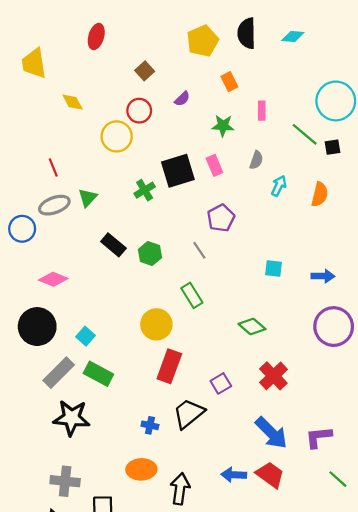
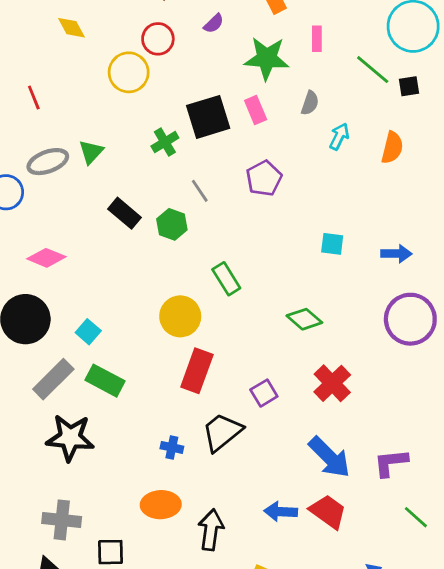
green star: (223, 126) -> (267, 58), size x1.5
red line: (53, 168) -> (34, 97), moved
gray line: (199, 250) -> (200, 191), moved

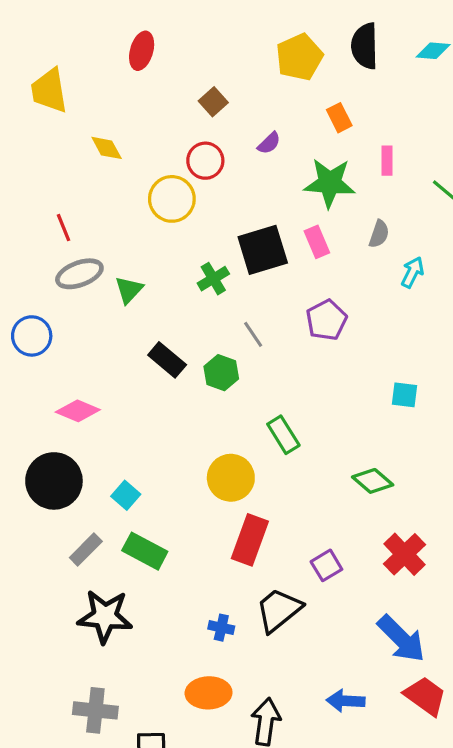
gray ellipse: (48, 162) -> (79, 274), moved
gray rectangle: (53, 379) -> (86, 549), size x0.7
red trapezoid: (328, 512) -> (425, 696), moved

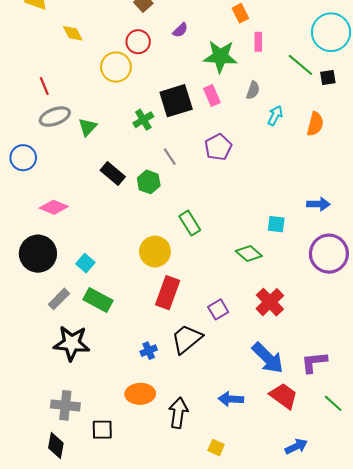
orange rectangle: (339, 118) -> (240, 13), moved
cyan square: (405, 395) -> (276, 224), moved
blue cross: (221, 628) -> (149, 351), turned -35

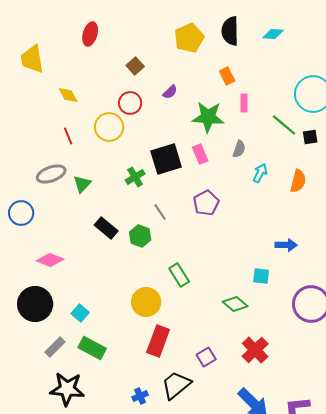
red line: (44, 86) -> (68, 136), moved
blue arrow: (318, 204) -> (286, 245), moved

